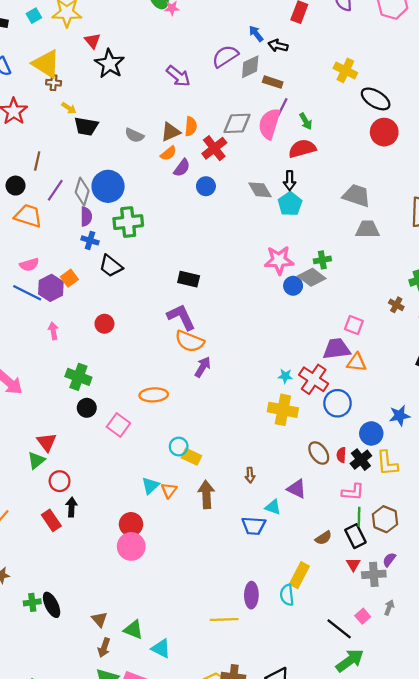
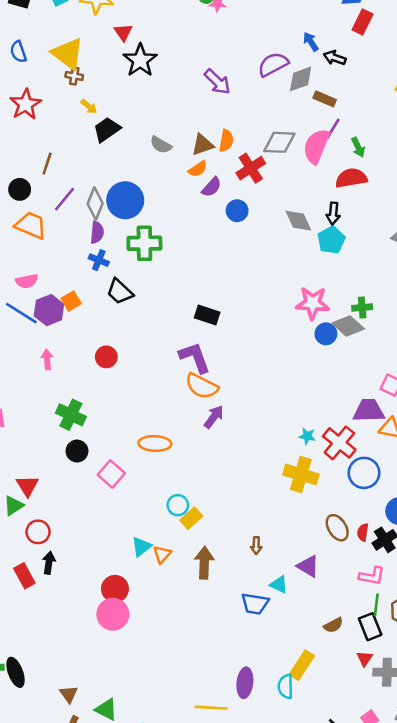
black trapezoid: (86, 126) -> (107, 129), turned 130
yellow rectangle: (191, 457) -> (191, 518), turned -72

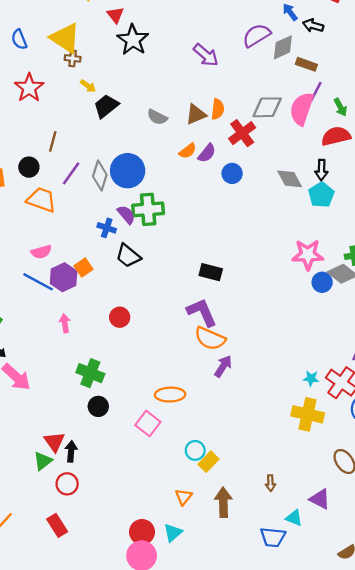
orange semicircle: (198, 169) -> (188, 151), moved
purple semicircle: (97, 232) -> (126, 215), moved, turned -42
pink square: (111, 474) -> (148, 424), moved
cyan triangle: (141, 547) -> (173, 533), moved
black arrow: (49, 563) -> (71, 451), moved

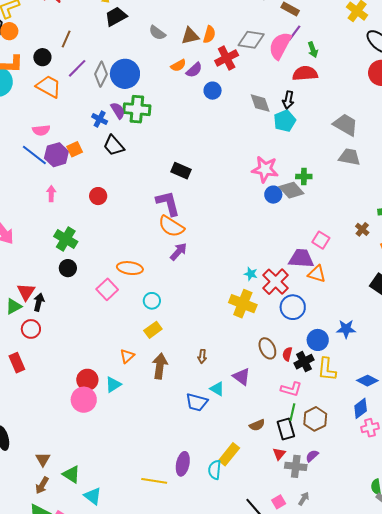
cyan circle: (195, 450) -> (152, 301), moved

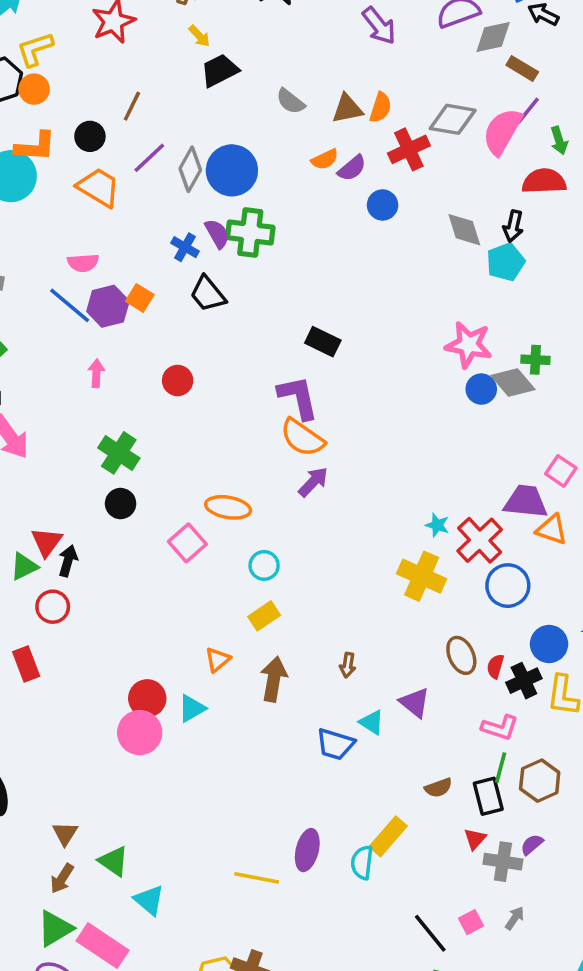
orange square: (75, 149) -> (140, 298), turned -35

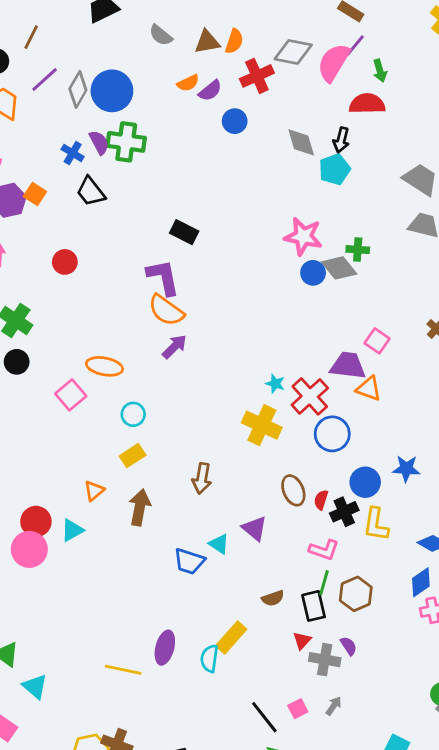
brown arrow: (348, 665) -> (202, 478), moved, size x1.5
purple semicircle: (532, 844) -> (349, 646), turned 96

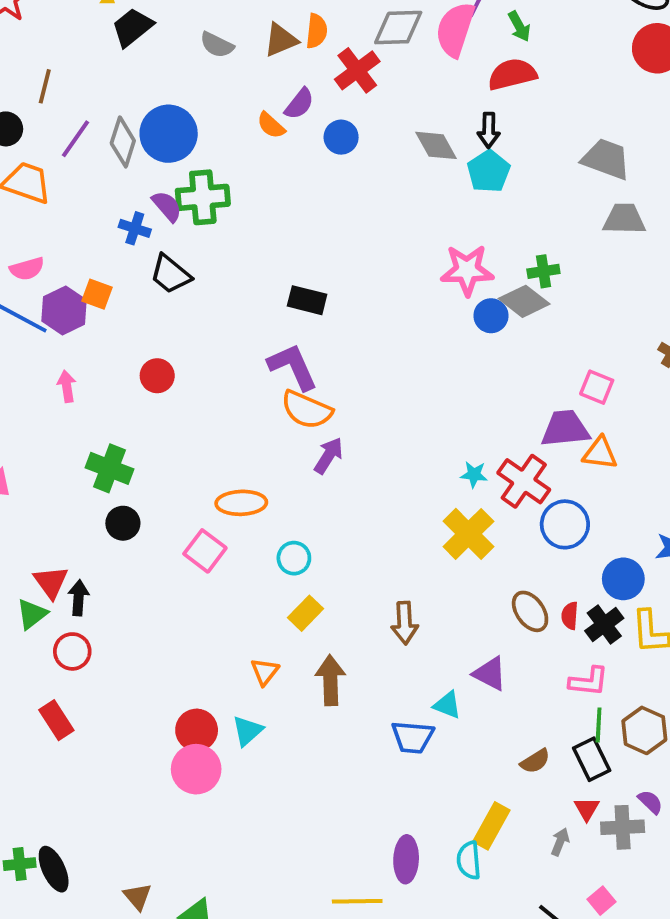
orange semicircle: (188, 83) -> (271, 125), moved, turned 80
yellow cross: (262, 425) -> (468, 534), turned 33
gray arrow: (334, 706) -> (560, 842), moved

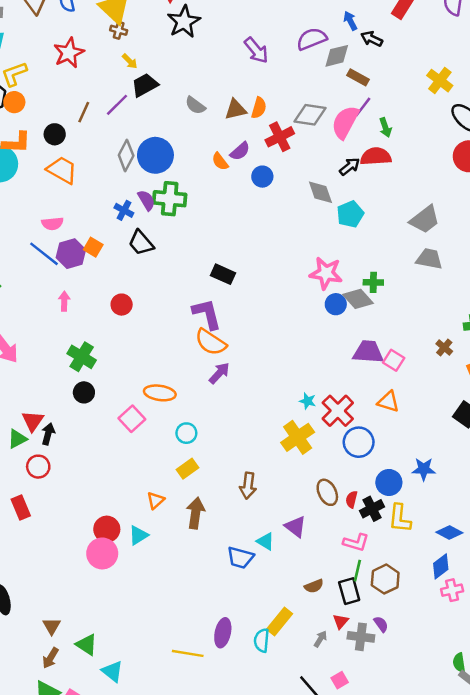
black arrow: (489, 130) -> (350, 166), moved, turned -140
purple line: (75, 139) -> (117, 105), moved
gray trapezoid: (606, 159) -> (425, 219), turned 112
purple trapezoid: (565, 429) -> (368, 352), moved

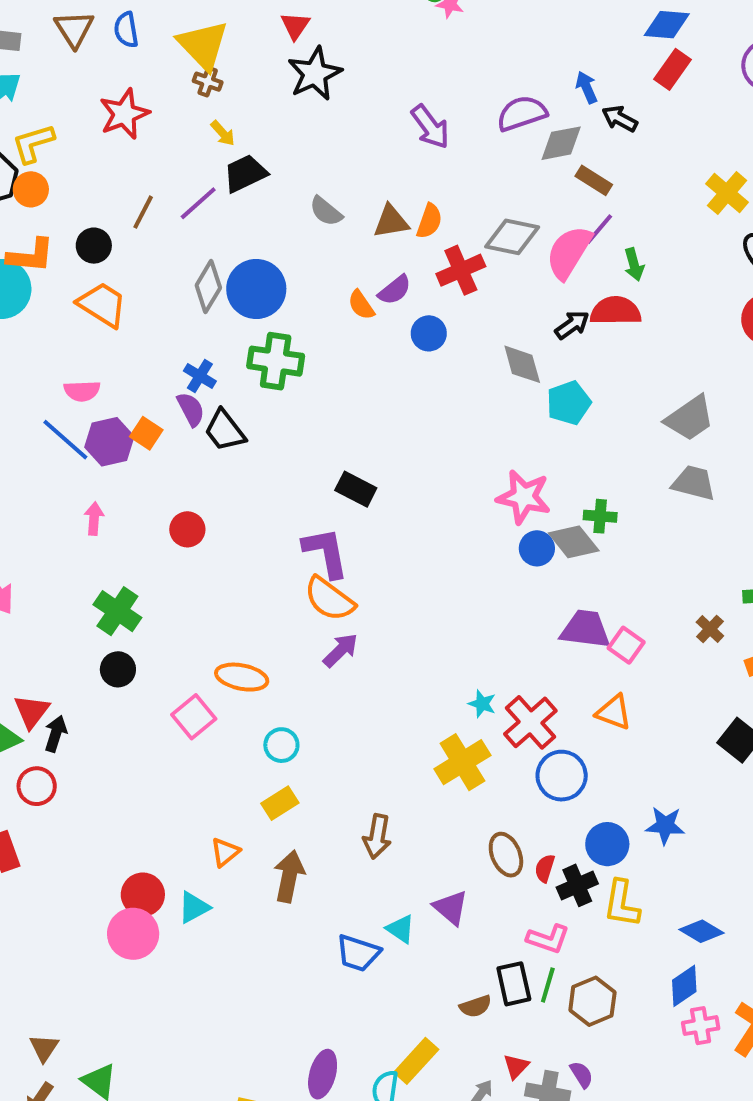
purple semicircle: (146, 200) -> (191, 409), moved
black rectangle: (349, 591) -> (514, 984), moved

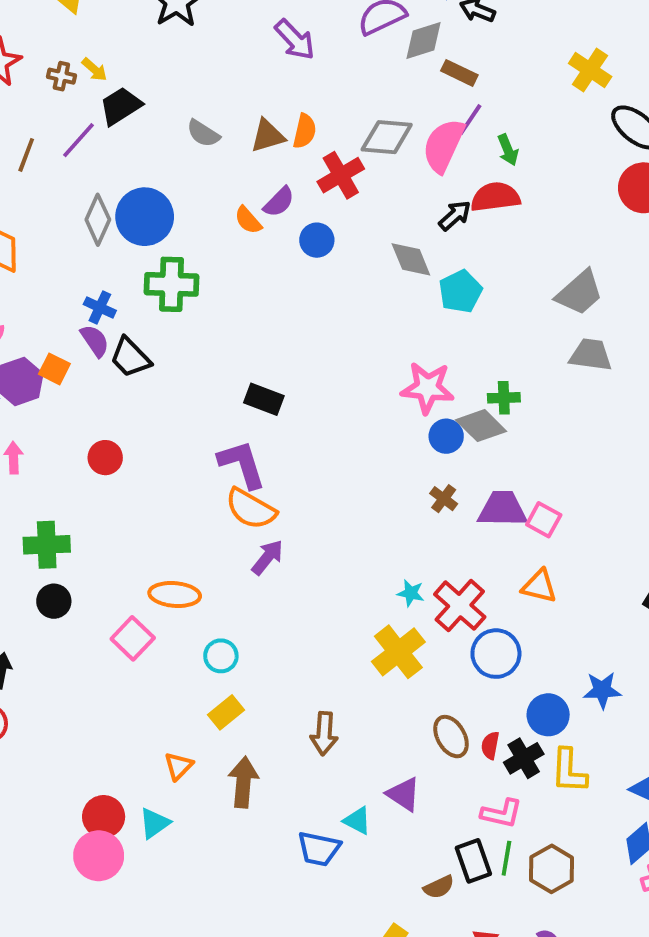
brown cross: (208, 82) -> (61, 76), moved
green cross: (117, 611) -> (47, 545), turned -30
brown cross: (710, 629) -> (444, 499), moved

